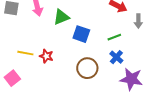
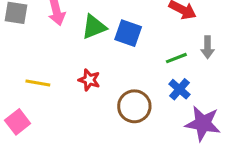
gray arrow: (138, 21) -> (208, 47), moved
blue square: (81, 34) -> (128, 33), moved
red star: (46, 56) -> (89, 80), moved

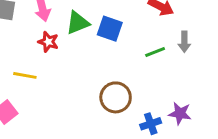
red star: (89, 80) -> (48, 42), moved
blue cross: (179, 89) -> (151, 124), moved, turned 30
purple star: (203, 123) -> (180, 113), size x0.7

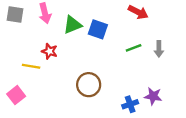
red star: (48, 42) -> (50, 51), moved
gray arrow: (184, 42) -> (159, 49), moved
brown circle: (116, 97) -> (89, 85), moved

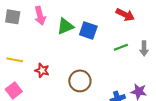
red star: (50, 51) -> (42, 70), moved
yellow line: (31, 66) -> (15, 60), moved

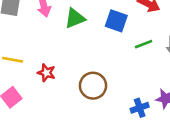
blue square: (88, 30) -> (116, 21), moved

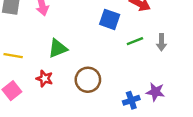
green triangle: (75, 18) -> (58, 48), moved
red star: (46, 73) -> (44, 79), moved

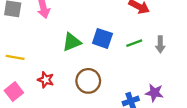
blue square: (110, 19) -> (102, 38), moved
green triangle: (58, 48) -> (72, 42), moved

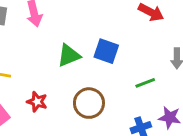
green line: (134, 43) -> (145, 83), moved

